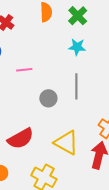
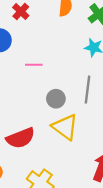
yellow triangle: (66, 143) -> (65, 127), moved

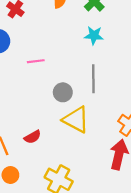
red semicircle: (21, 138) -> (33, 137), size x0.6

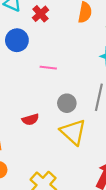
red semicircle: (33, 137) -> (30, 120), moved

